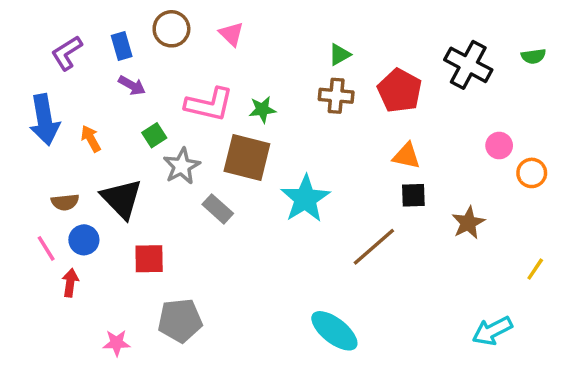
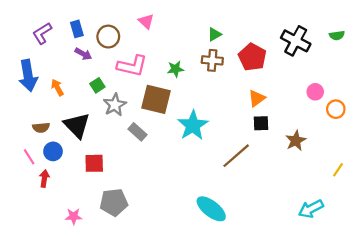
brown circle: (171, 29) -> (108, 37), moved
green star: (262, 109) -> (175, 69), moved
orange triangle: (406, 156) -> (257, 98), turned -48

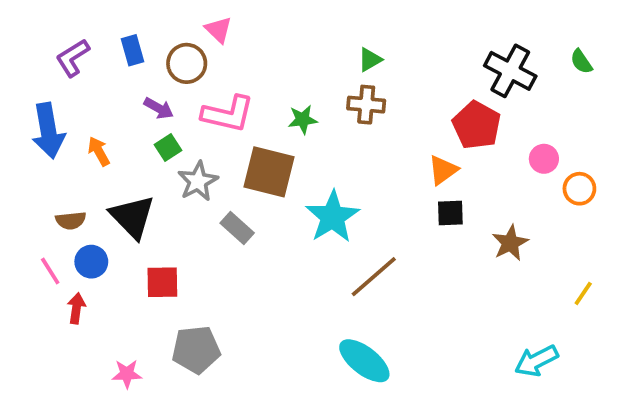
pink triangle: (146, 21) -> (218, 30), moved
green semicircle: (337, 35) -> (581, 62), turned 64
purple arrow: (83, 54) -> (159, 108), moved
red pentagon: (252, 57) -> (477, 125), moved
brown line: (236, 156) -> (374, 277), moved

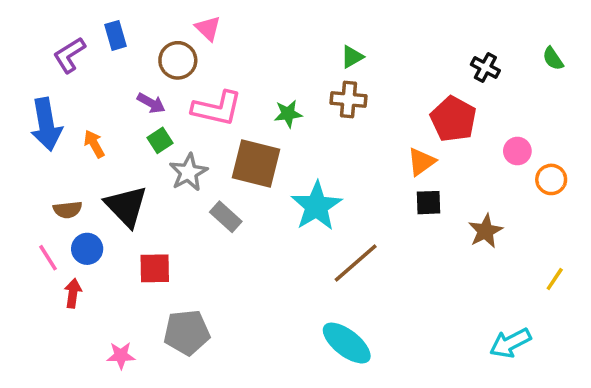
blue rectangle: (132, 50) -> (116, 35), moved
black cross: (510, 71) -> (485, 67), size x0.6

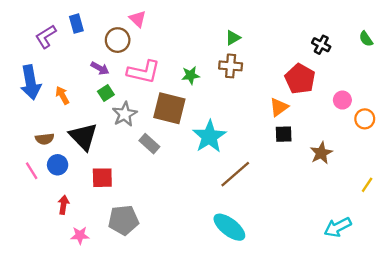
red arrow: (73, 293) -> (63, 205), moved

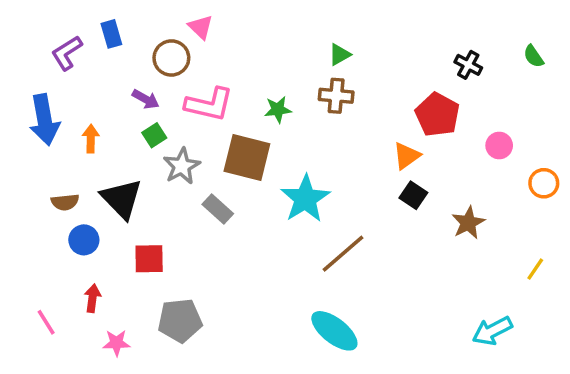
orange arrow: (62, 95) -> (91, 139), turned 30
orange circle: (365, 119) -> (544, 183), moved
black square: (284, 134) -> (413, 195), turned 36
pink line: (32, 171) -> (46, 322), moved

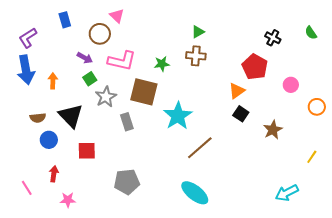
purple L-shape: (67, 53) -> (28, 38), moved
gray rectangle: (218, 209) -> (127, 122), turned 30
gray pentagon: (180, 321) -> (127, 182), moved

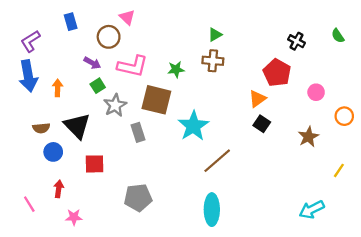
brown star: (273, 130) -> (308, 137), moved
cyan ellipse: (195, 193) -> (212, 210), turned 52

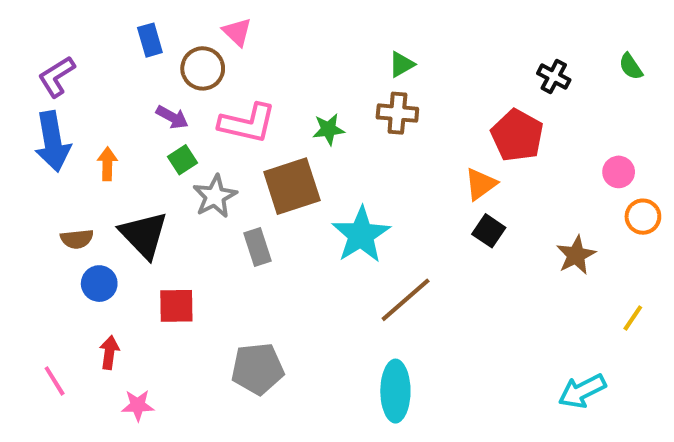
blue rectangle: (71, 22) -> (150, 40), moved
pink circle: (316, 92) -> (619, 172), moved
brown square: (156, 100) -> (292, 186), turned -32

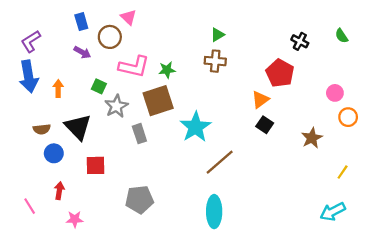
purple arrow: (172, 117) -> (82, 52), moved
green star: (328, 129) -> (167, 70), moved
green square: (182, 160) -> (99, 86), turned -32
cyan arrow: (582, 391) -> (333, 212), moved

